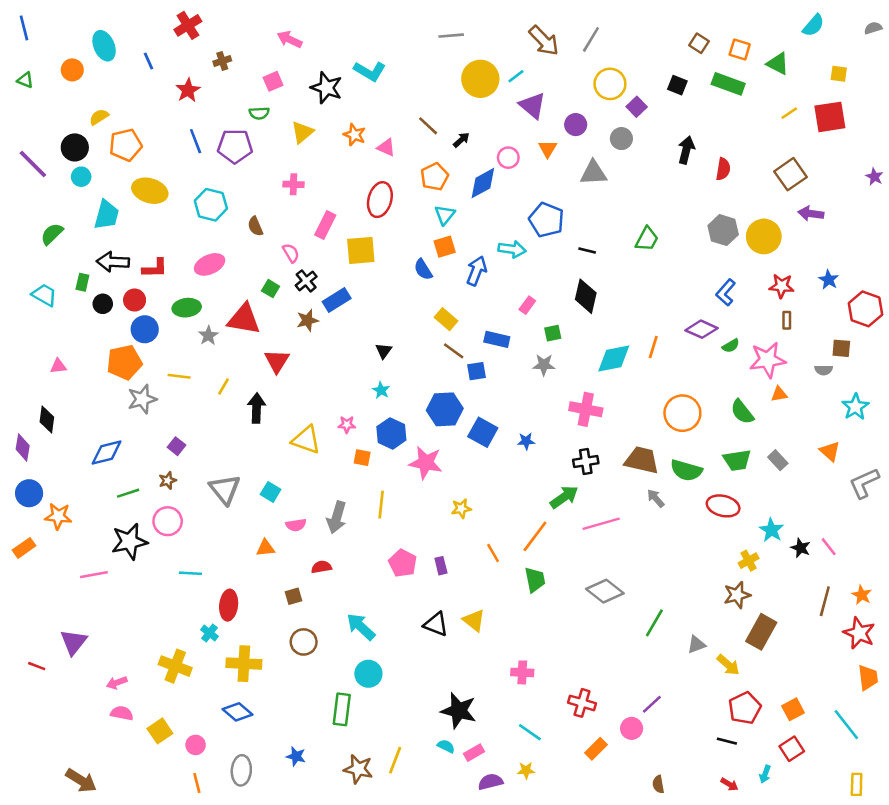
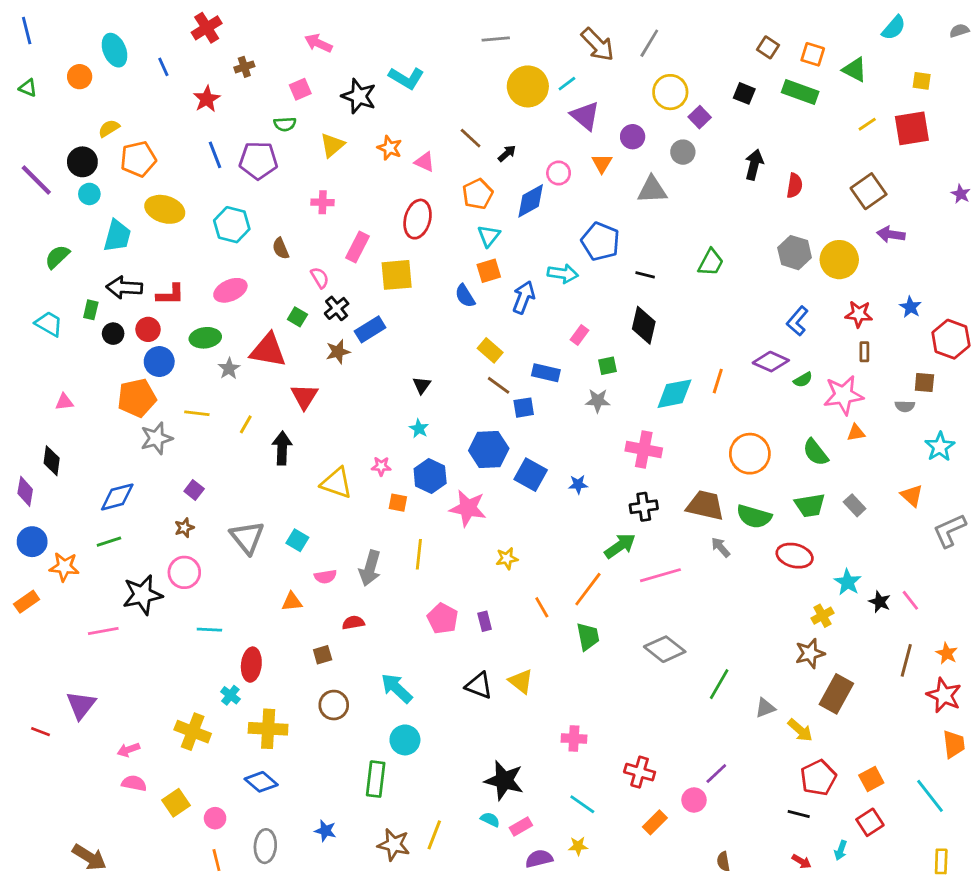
green line: (128, 493) -> (109, 542), moved

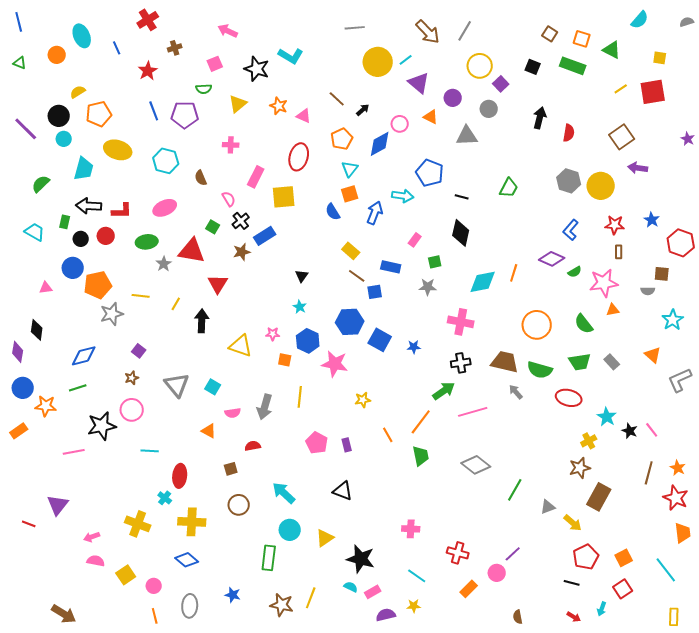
orange triangle: (602, 163) -> (431, 117), turned -35
blue circle: (159, 362) -> (73, 268), moved
orange triangle: (292, 602) -> (209, 431), turned 35
yellow triangle: (521, 681) -> (325, 538), moved, turned 48

